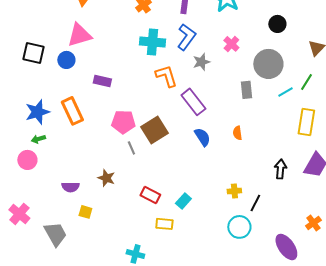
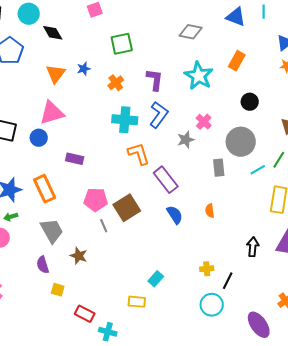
gray star: (201, 62) -> (186, 140), moved
purple semicircle: (70, 187) -> (43, 265), turned 72
red rectangle: (150, 195) -> (85, 314), moved
gray trapezoid: (55, 234) -> (52, 231), moved

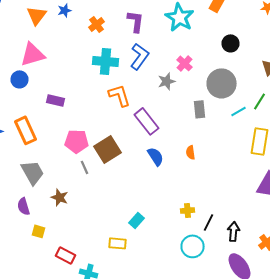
black arrow: (253, 247) -> (234, 231), moved

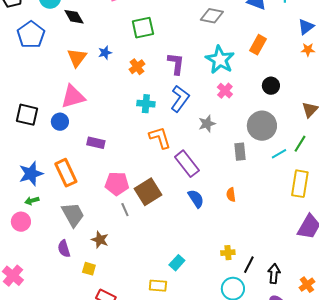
cyan cross: (106, 61) -> (146, 104), size x0.7
pink cross: (184, 63) -> (225, 91), moved
yellow square: (38, 231) -> (89, 269), moved

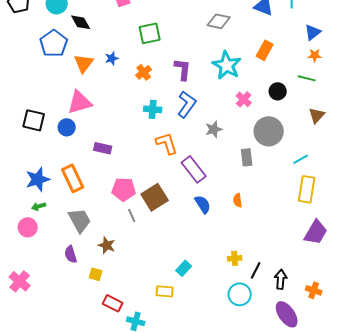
blue pentagon: (31, 35) -> (54, 43), moved
pink cross: (225, 91) -> (244, 99), moved
green line: (300, 144) -> (307, 78), moved, turned 72
cyan line: (279, 154) -> (301, 159), moved
orange cross: (307, 285) -> (314, 290), turned -35

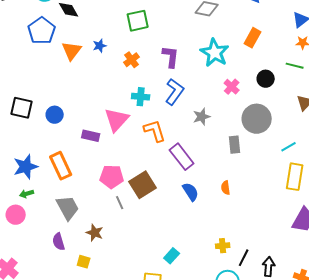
pink triangle: (80, 102) -> (117, 120), moved, turned -32

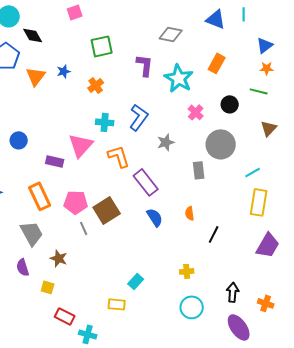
purple L-shape: (171, 57) -> (145, 65), moved
orange rectangle: (61, 166) -> (40, 196), moved
black line: (244, 258) -> (214, 234), moved

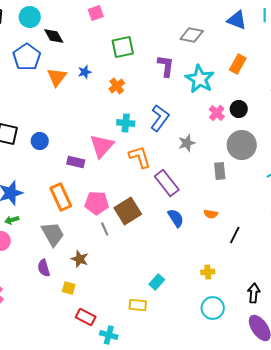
black circle: (230, 104) -> (239, 109), moved
orange semicircle: (190, 213) -> (211, 214), turned -72

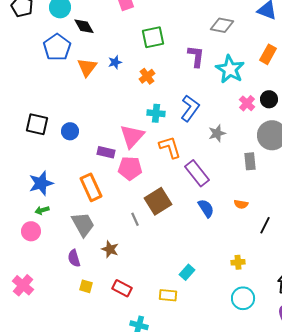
pink pentagon: (97, 203) -> (130, 168), moved
yellow square: (69, 288) -> (86, 286), moved
red rectangle: (86, 317) -> (122, 288), moved

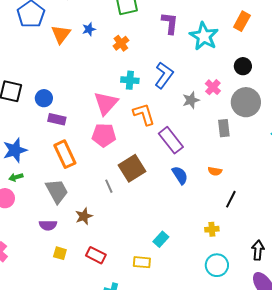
pink cross: (247, 103) -> (213, 87), moved
purple rectangle: (106, 152) -> (57, 119), moved
black line: (265, 225) -> (231, 199), moved
brown star: (110, 249) -> (84, 216), turned 30
purple semicircle: (74, 258) -> (48, 225), turned -72

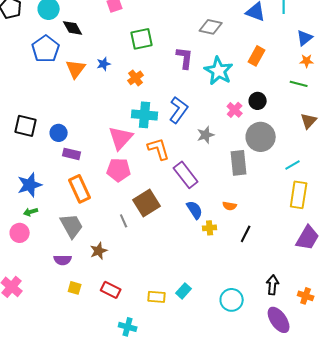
cyan cross: (130, 80) -> (145, 115), size x1.4
pink cross: (213, 87) -> (235, 110), moved
gray rectangle: (224, 128) -> (239, 163), size x1.4
yellow cross: (212, 229) -> (210, 228), moved
cyan rectangle: (161, 239) -> (184, 291), moved

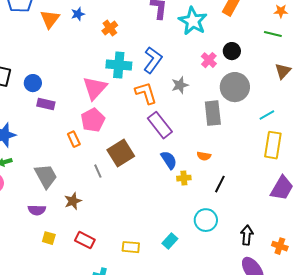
orange L-shape: (159, 149) -> (146, 93), moved
pink pentagon: (119, 170) -> (93, 120), turned -30
orange rectangle: (80, 189) -> (74, 139), moved, size x0.6
cyan rectangle: (184, 291) -> (170, 241), moved
cyan circle: (232, 300) -> (206, 220), moved

